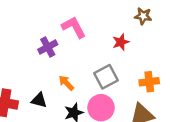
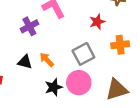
orange cross: (149, 82) -> (120, 45), moved
black triangle: (39, 100) -> (25, 62), moved

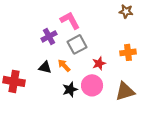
red star: (97, 22) -> (99, 63), moved
gray square: (83, 54) -> (77, 44), moved

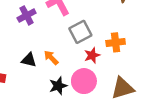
purple cross: (49, 36) -> (27, 15), moved
gray square: (77, 44) -> (80, 32), moved
orange cross: (128, 52) -> (116, 42), moved

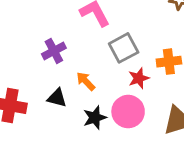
purple cross: (27, 15) -> (54, 51), moved
black triangle: (29, 60) -> (57, 98), moved

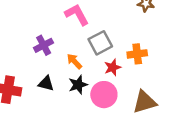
orange arrow: (86, 81) -> (74, 61), moved
black star: (95, 118) -> (78, 85), moved

